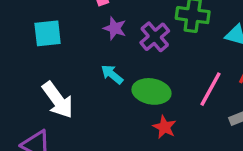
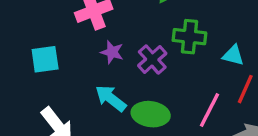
cyan arrow: (112, 74) -> (111, 98), size x1.4

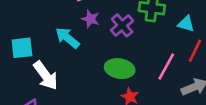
cyan square: (45, 59) -> (22, 48), moved
cyan arrow: (111, 98) -> (67, 38), moved

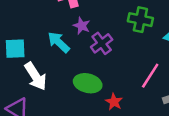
purple cross: (122, 25) -> (102, 43), moved
green ellipse: (120, 69) -> (88, 83), moved

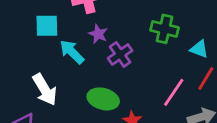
cyan square: (15, 49) -> (47, 26), moved

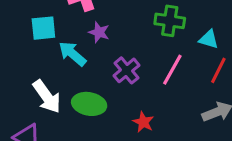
purple cross: (120, 54) -> (127, 70), moved
pink line: (174, 92) -> (172, 70), moved
green ellipse: (103, 99) -> (89, 104), moved

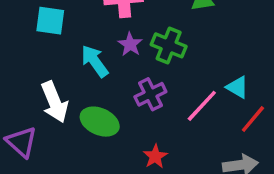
green cross: (170, 21) -> (169, 45), moved
cyan square: (43, 28) -> (50, 21), moved
cyan triangle: (209, 39) -> (237, 87), moved

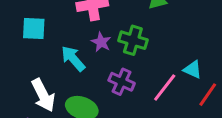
purple cross: (150, 94) -> (122, 82), turned -35

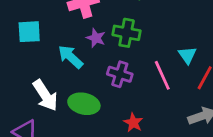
cyan triangle: (193, 70) -> (187, 55), turned 36
pink line: (165, 87) -> (162, 75), turned -56

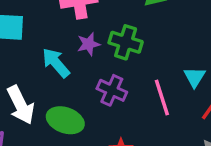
purple star: (96, 38) -> (89, 44), turned 30

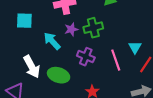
green cross: (126, 42) -> (93, 28), turned -30

